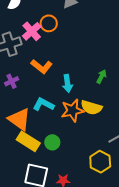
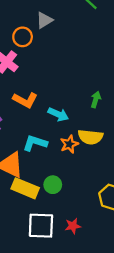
orange circle: (49, 23) -> (23, 37), moved
cyan arrow: (68, 83) -> (58, 114), turned -48
orange star: (72, 110) -> (69, 144), size x0.7

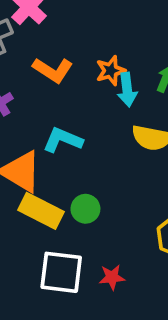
cyan arrow: (58, 114) -> (127, 90), moved, turned 54
orange star: (69, 144) -> (111, 71), moved

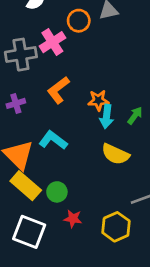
orange L-shape: (53, 70) -> (58, 90), turned 96
red star: (112, 277) -> (73, 219), moved

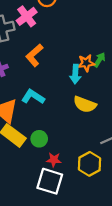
orange star: (98, 100) -> (86, 63), moved
green arrow: (135, 116) -> (100, 60), moved
white square: (29, 232) -> (50, 181), moved

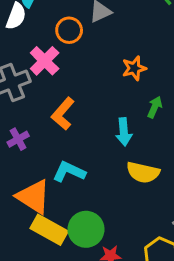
orange star: (86, 63) -> (134, 68), moved
green circle: (39, 139) -> (86, 229), size x1.5

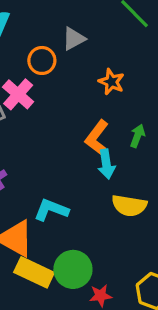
orange star: (134, 68) -> (111, 82), moved, turned -30
orange L-shape: (63, 114) -> (97, 137), moved

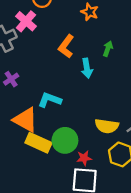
orange L-shape: (97, 137) -> (66, 46), moved
yellow semicircle: (129, 206) -> (107, 126), moved

